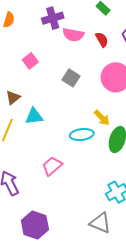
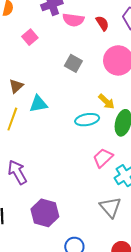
pink square: (30, 61) -> (30, 37), moved
pink trapezoid: (52, 166) -> (103, 158), moved
gray triangle: (100, 223) -> (110, 207), turned 30

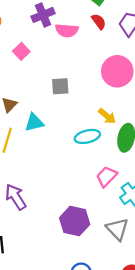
red semicircle: (102, 23) -> (99, 22), moved
gray square: (73, 63) -> (60, 86), moved, turned -30
purple hexagon: (45, 213) -> (75, 221), moved

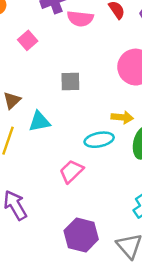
yellow arrow: (107, 116) -> (122, 117), turned -36
pink trapezoid: (107, 177) -> (71, 171), moved

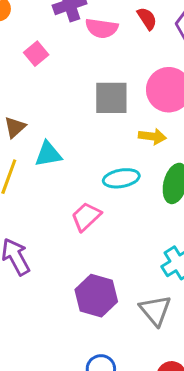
gray square: (70, 82) -> (111, 98), moved, size x1.4
yellow arrow: (122, 117) -> (152, 136), moved

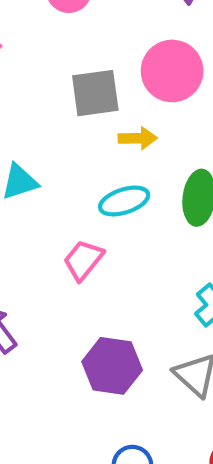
yellow arrow: (152, 136) -> (138, 138), moved

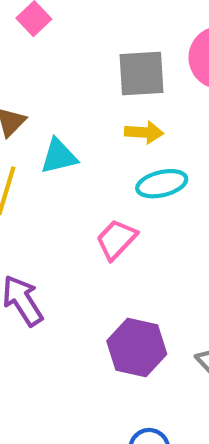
yellow arrow: (138, 138) -> (144, 132), moved

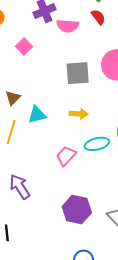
yellow arrow: (144, 132) -> (79, 114), moved
cyan ellipse: (162, 184) -> (97, 144), moved

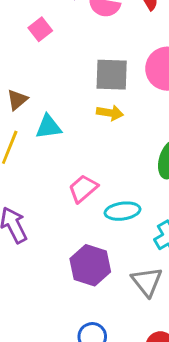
yellow arrow: (79, 114) -> (110, 113), moved
cyan ellipse: (97, 144) -> (123, 211), moved

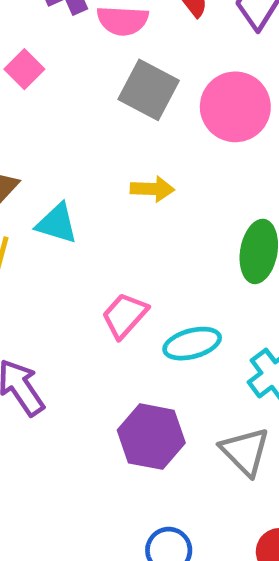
gray square: (112, 75) -> (149, 90), moved, turned 33
cyan triangle: (48, 127) -> (57, 224), turned 32

